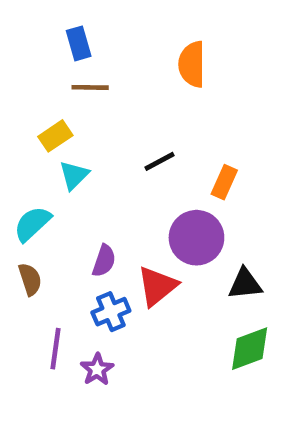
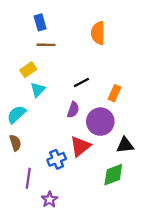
purple semicircle: (104, 261) -> (73, 110), moved
green diamond: (250, 349) -> (113, 175), moved
purple star: (97, 369) -> (50, 199), moved

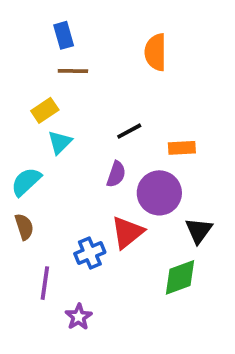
orange rectangle: (114, 93) -> (182, 148), turned 63
black triangle: (125, 145) -> (199, 230), turned -48

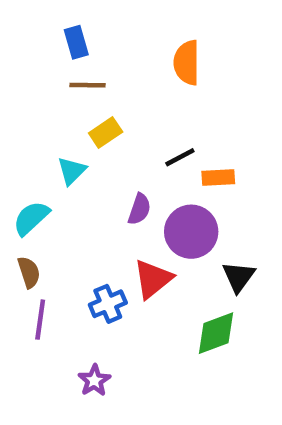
yellow rectangle: (45, 110) -> (106, 132), moved
black line: (129, 131) -> (180, 157), moved
purple line: (45, 283) -> (40, 320), moved

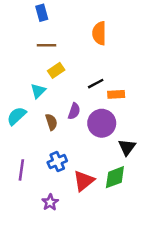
blue rectangle: (76, 42) -> (42, 13), moved
brown semicircle: (29, 272) -> (51, 122), moved
red triangle: (153, 279) -> (84, 181), moved

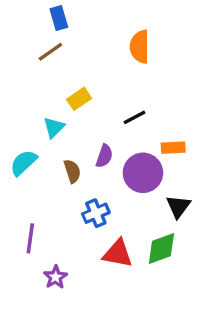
brown line: (47, 45) -> (50, 52), moved, turned -36
orange rectangle: (116, 94) -> (173, 148), moved
blue cross: (57, 162) -> (96, 213), moved
red triangle: (84, 181) -> (118, 254), turned 50
purple star: (50, 202) -> (56, 277), moved

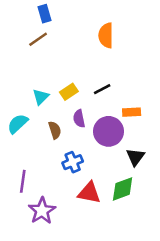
yellow rectangle: (79, 99) -> (69, 92), moved
purple semicircle: (104, 156) -> (79, 119), turned 150
purple star: (56, 277) -> (42, 211), size x1.5

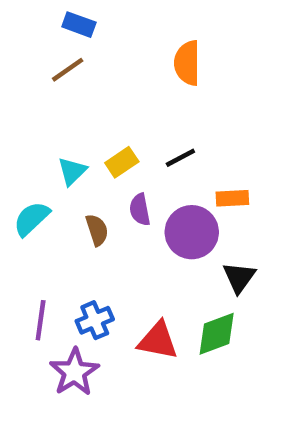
blue rectangle: (45, 14) -> (79, 25), turned -54
blue cross: (73, 162) -> (95, 320), moved

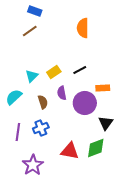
purple line: (41, 320) -> (18, 132), moved
blue cross: (95, 320) -> (41, 128), moved

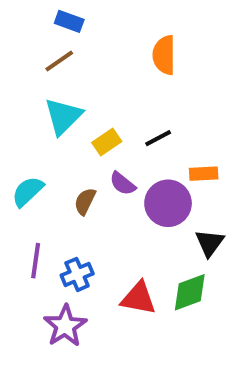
cyan triangle: (32, 76) -> (63, 116), moved, size x1.5
purple semicircle: (62, 93) -> (123, 184), turned -40
brown semicircle: (43, 102) -> (85, 201), turned -136
blue cross: (41, 128) -> (77, 274), moved

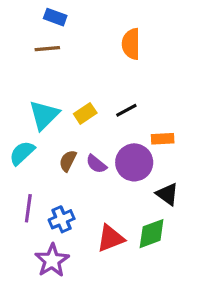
brown line: (59, 61) -> (47, 49), turned 30
cyan triangle: (63, 116) -> (44, 115), moved
purple semicircle: (123, 184) -> (96, 164), moved
black triangle: (210, 243) -> (167, 194), turned -30
red triangle: (138, 298) -> (110, 238), turned -32

